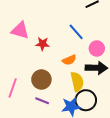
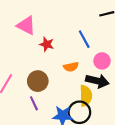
yellow semicircle: (77, 82) -> (86, 96), moved
purple line: (42, 101) -> (34, 103), turned 32

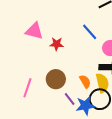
orange semicircle: (71, 67) -> (85, 81), moved, turned -96
purple line: (34, 103) -> (70, 99), moved

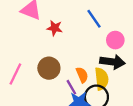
purple line: (70, 99) -> (71, 87), moved

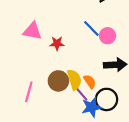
pink circle: (115, 40) -> (108, 36), moved
yellow semicircle: (102, 79) -> (74, 80), moved

